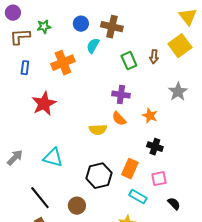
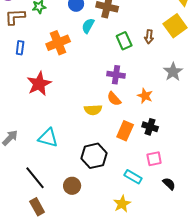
orange rectangle: (130, 169) -> (125, 131), moved

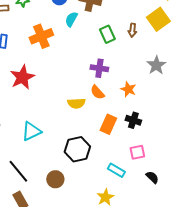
cyan triangle: (48, 138) -> (31, 131), turned -40

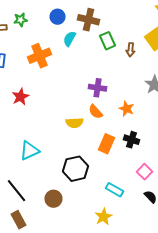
green rectangle: (107, 34) -> (108, 41), moved
red star: (22, 77) -> (20, 97), size x0.7
pink square: (137, 152) -> (144, 172), moved, turned -35

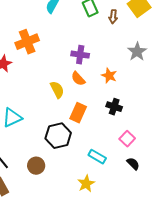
orange cross: (40, 56) -> (27, 42), moved
yellow semicircle: (74, 123) -> (57, 90), turned -114
orange rectangle: (106, 144) -> (78, 113), moved

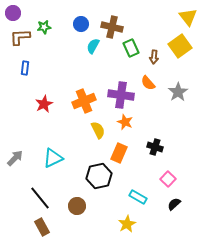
orange cross: (27, 42) -> (84, 101), moved
purple cross: (80, 55) -> (121, 95), size x1.4
orange star: (109, 76) -> (125, 122), moved
orange semicircle: (78, 79) -> (148, 83), moved
black semicircle: (133, 164) -> (174, 204), turned -88

